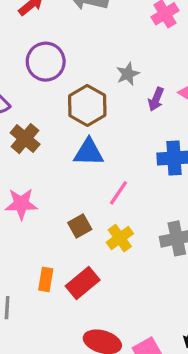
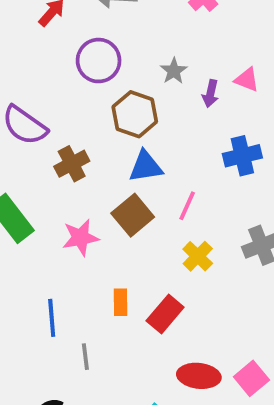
purple circle: (46, 62) -> (99, 61), moved
brown cross: (25, 139) -> (72, 164), turned 32
brown square: (80, 226) -> (133, 215), moved, size x1.5
orange rectangle: (46, 279) -> (121, 302), moved

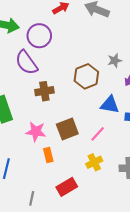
purple circle: (99, 61) -> (39, 36), moved
blue triangle: (146, 167) -> (110, 105), moved
orange rectangle: (121, 302) -> (48, 155), moved, turned -32
gray line: (85, 357) -> (32, 198), moved

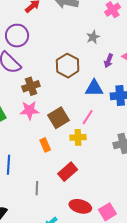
gray star: (115, 60) -> (93, 37), moved
pink star: (36, 132) -> (29, 110), moved
yellow cross: (94, 162) -> (78, 137), moved, turned 35

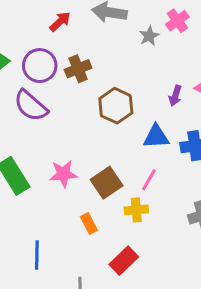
gray star: (93, 37) -> (149, 36), moved
brown cross: (31, 86) -> (78, 69), moved

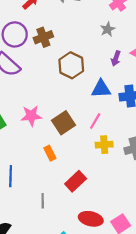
gray star: (149, 36) -> (108, 29), moved
yellow cross: (136, 210) -> (104, 145), moved

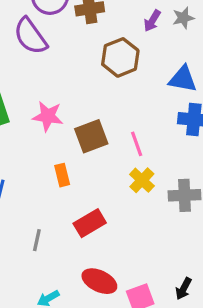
purple arrow: (116, 58) -> (152, 21), moved
blue triangle: (101, 89) -> (183, 79), moved
pink line: (95, 121) -> (137, 144), turned -63
yellow cross: (104, 145) -> (142, 180), turned 35

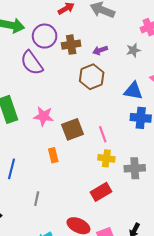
purple arrow: (152, 21) -> (100, 50), moved, turned 40
yellow cross: (142, 180) -> (106, 158), turned -35
red rectangle: (90, 223) -> (101, 192), moved

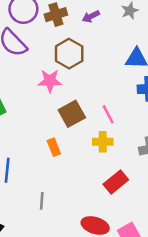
brown hexagon: (92, 77) -> (69, 54), moved
pink star: (44, 116) -> (50, 81), moved
yellow cross: (106, 158) -> (103, 142), moved

